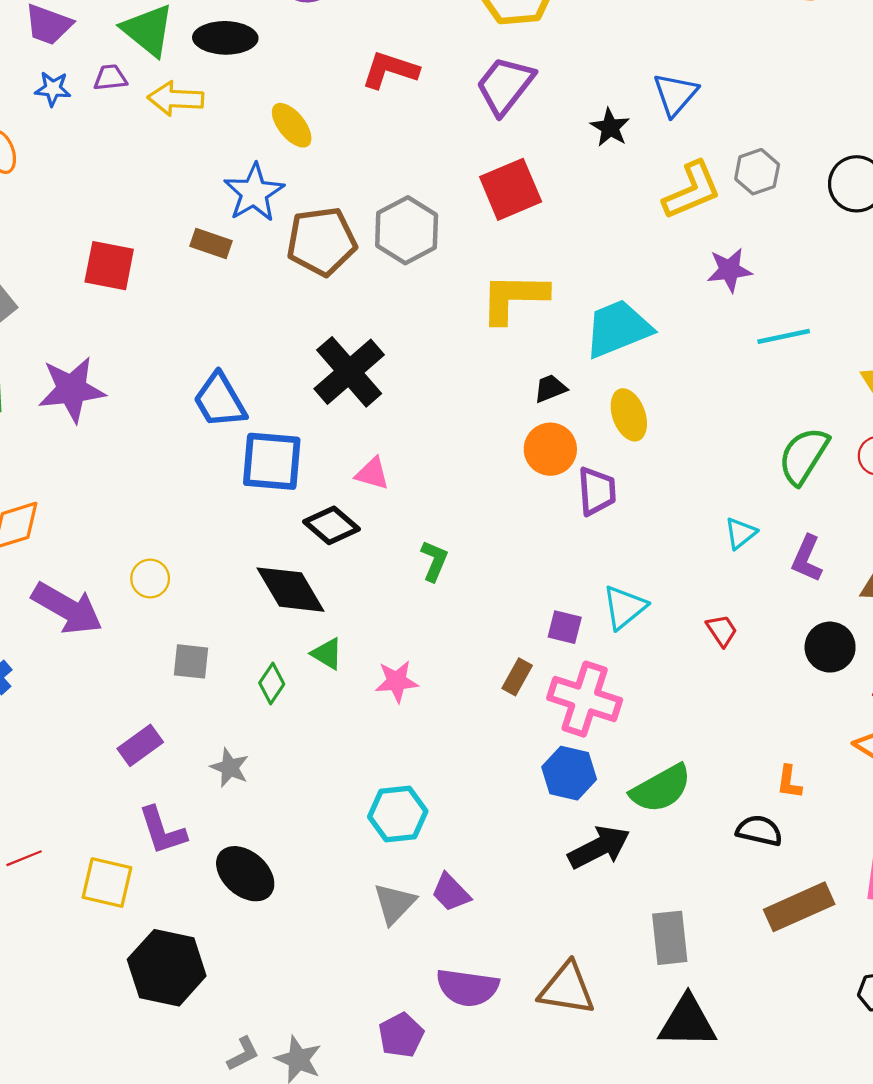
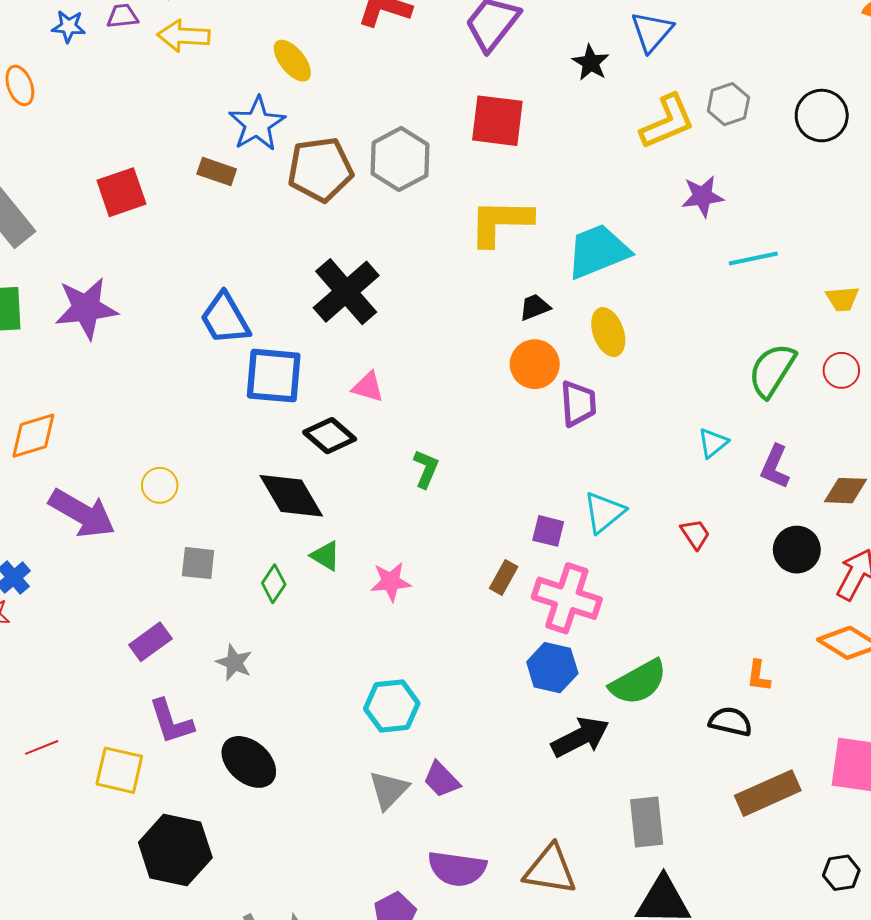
red square: (511, 189) -> (497, 121), turned 30
red square: (109, 266) -> (121, 192), turned -30

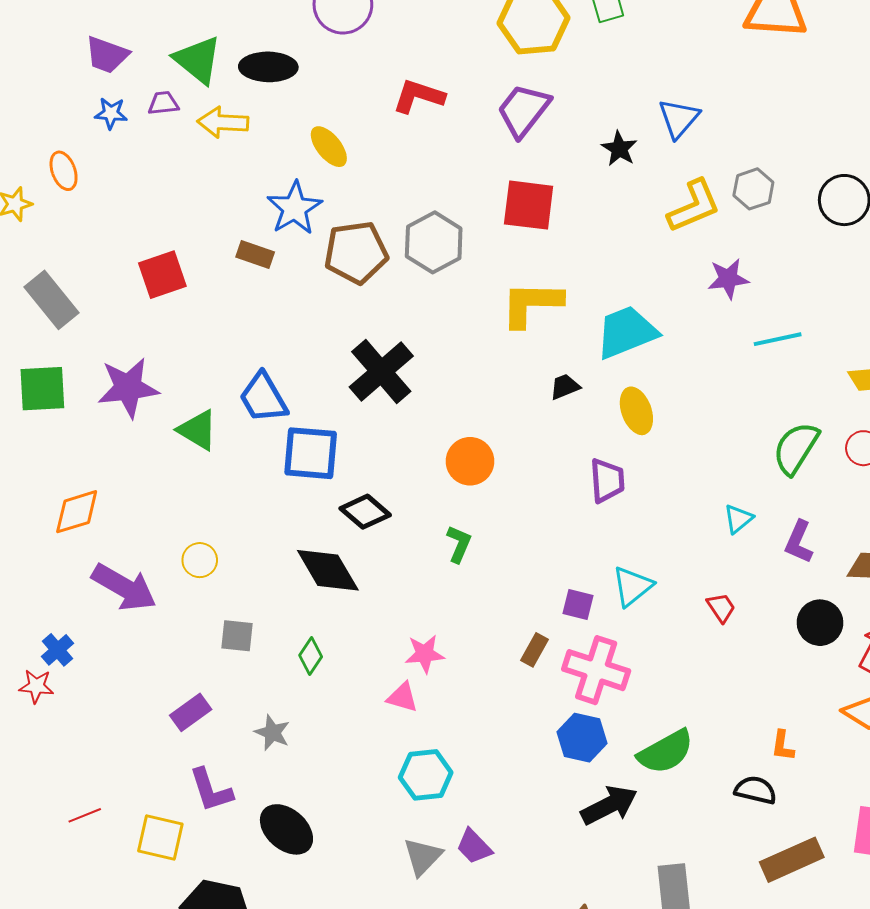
orange circle: (535, 364) -> (470, 461), moved
pink triangle: (368, 387) -> (402, 697), moved
green triangle: (325, 556) -> (198, 430), moved, size x1.4

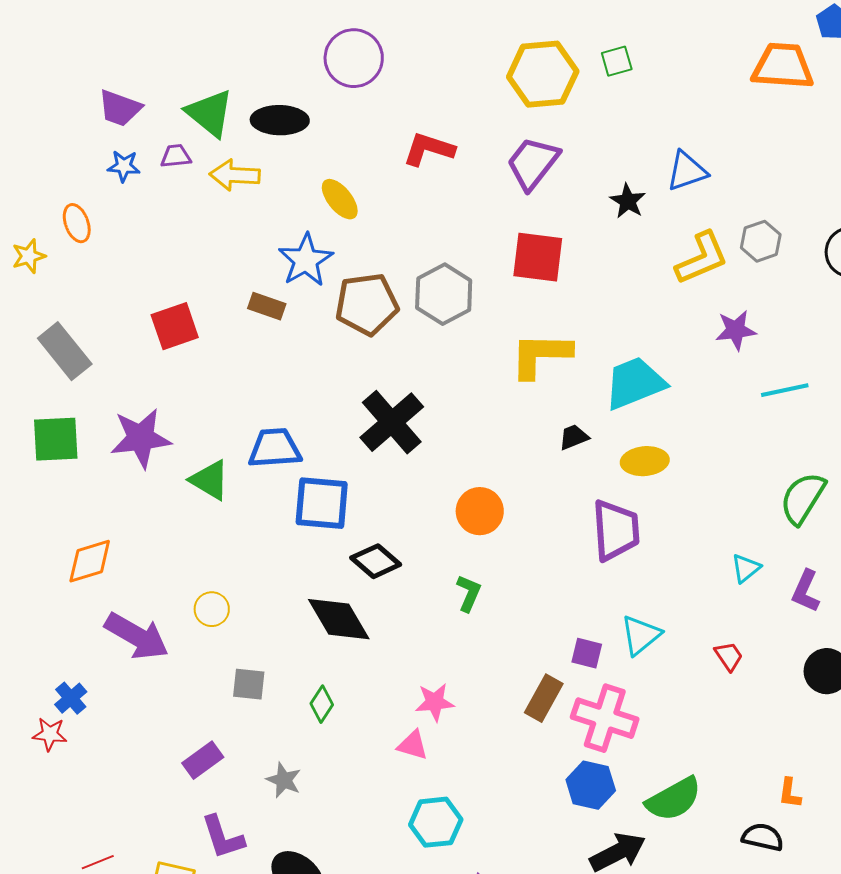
blue triangle: (679, 118) -> (687, 171), turned 30
blue trapezoid: (263, 398) -> (275, 448), turned 116
yellow ellipse: (636, 411) -> (645, 461), turned -75
purple trapezoid: (607, 480) -> (616, 530), size x1.4
brown rectangle: (535, 650) -> (544, 698), size x1.4

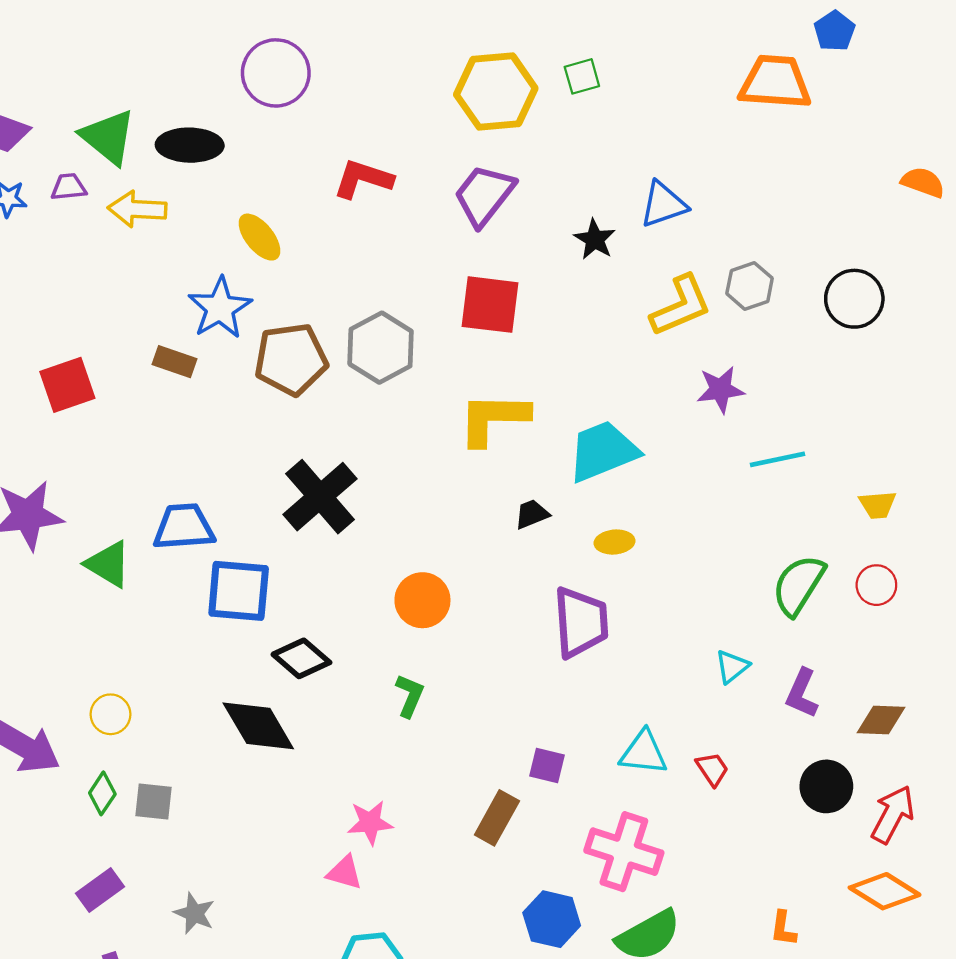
yellow ellipse: (645, 461) -> (615, 542), size x0.7
cyan triangle: (641, 635) -> (644, 753), moved, turned 45
green diamond: (322, 704) -> (102, 793), moved
pink cross: (605, 718) -> (624, 852), moved

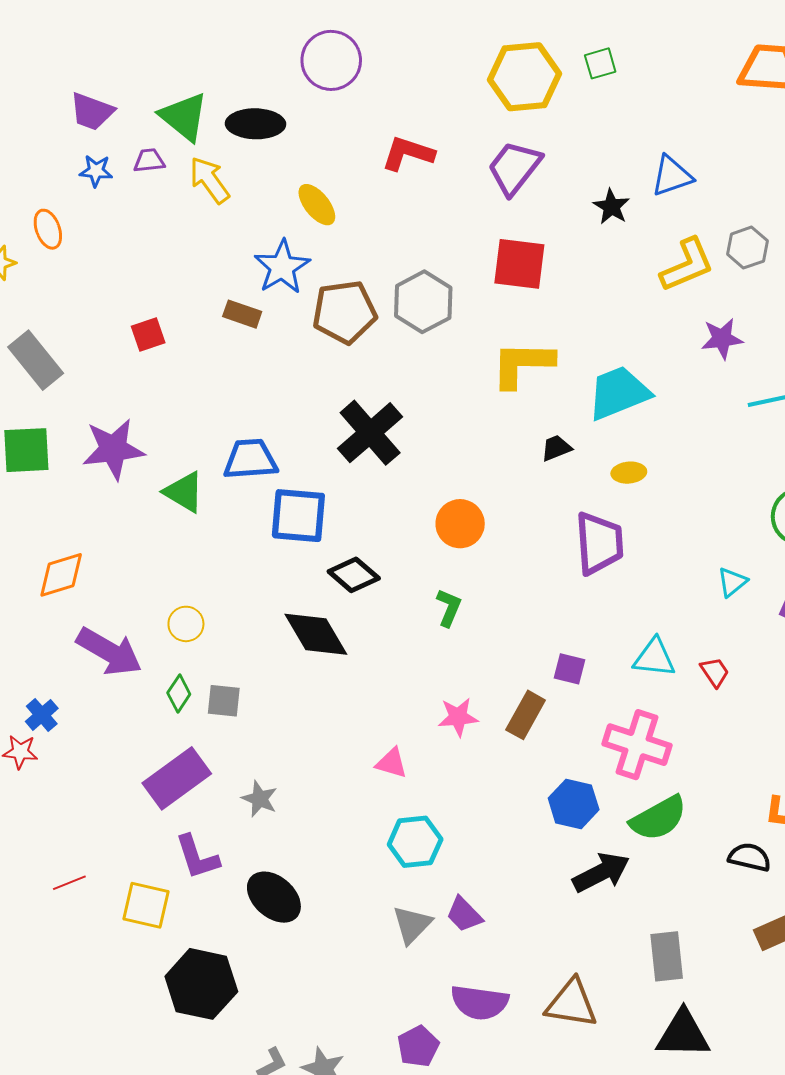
yellow arrow: (137, 209) -> (209, 180), turned 51
red square: (67, 385) -> (148, 334), size x0.7
pink star: (370, 823) -> (458, 717), moved
purple rectangle: (100, 890) -> (177, 778), size x1.6

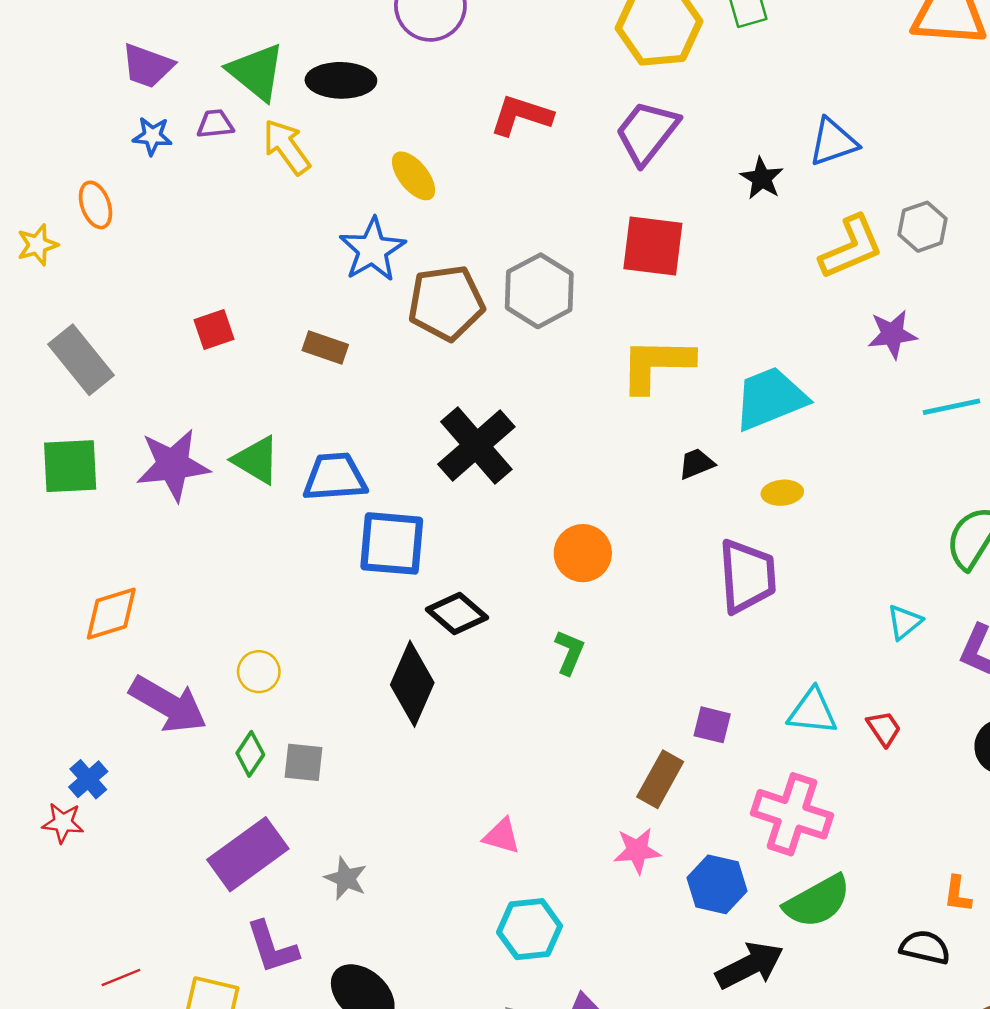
brown rectangle: (242, 314) -> (325, 348), moved
green triangle: (184, 492) -> (256, 460), moved
black diamond: (316, 634) -> (412, 684), turned 54
pink star: (458, 717) -> (637, 851), moved

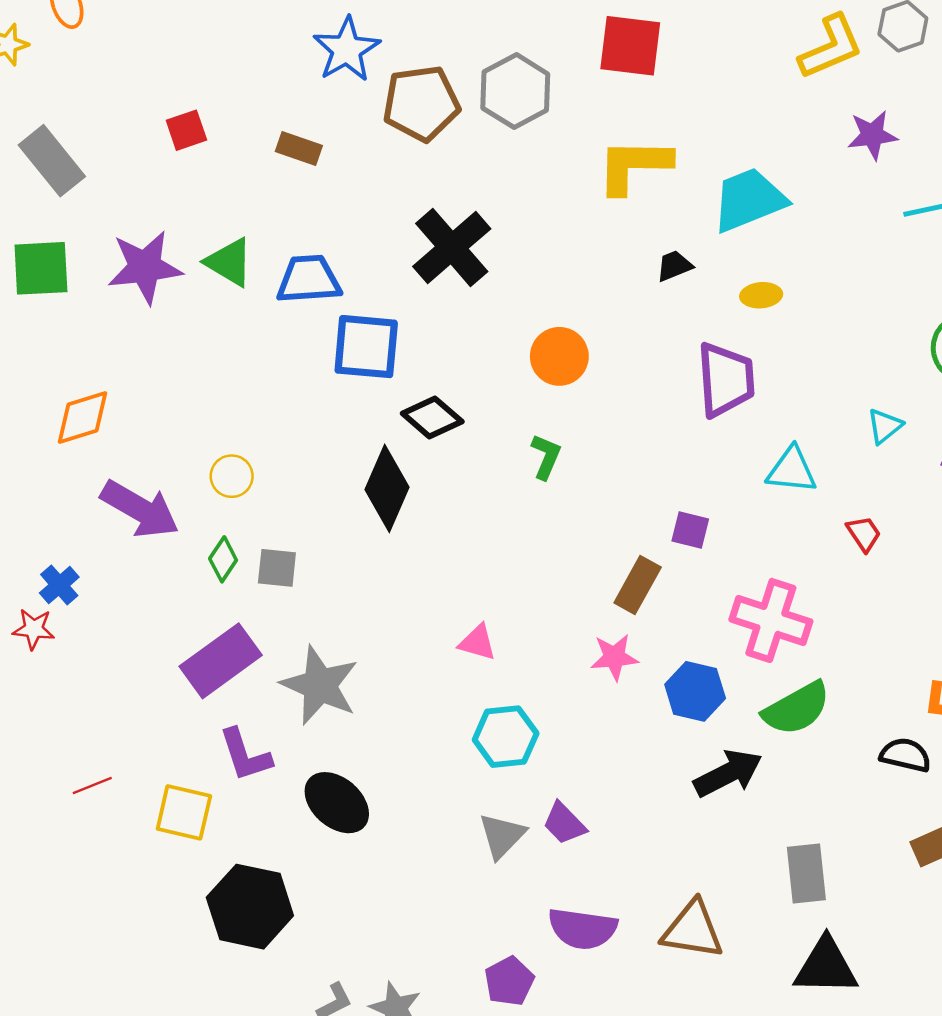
cyan triangle: (813, 712) -> (792, 470), moved
gray star: (346, 878) -> (320, 685), size x1.8

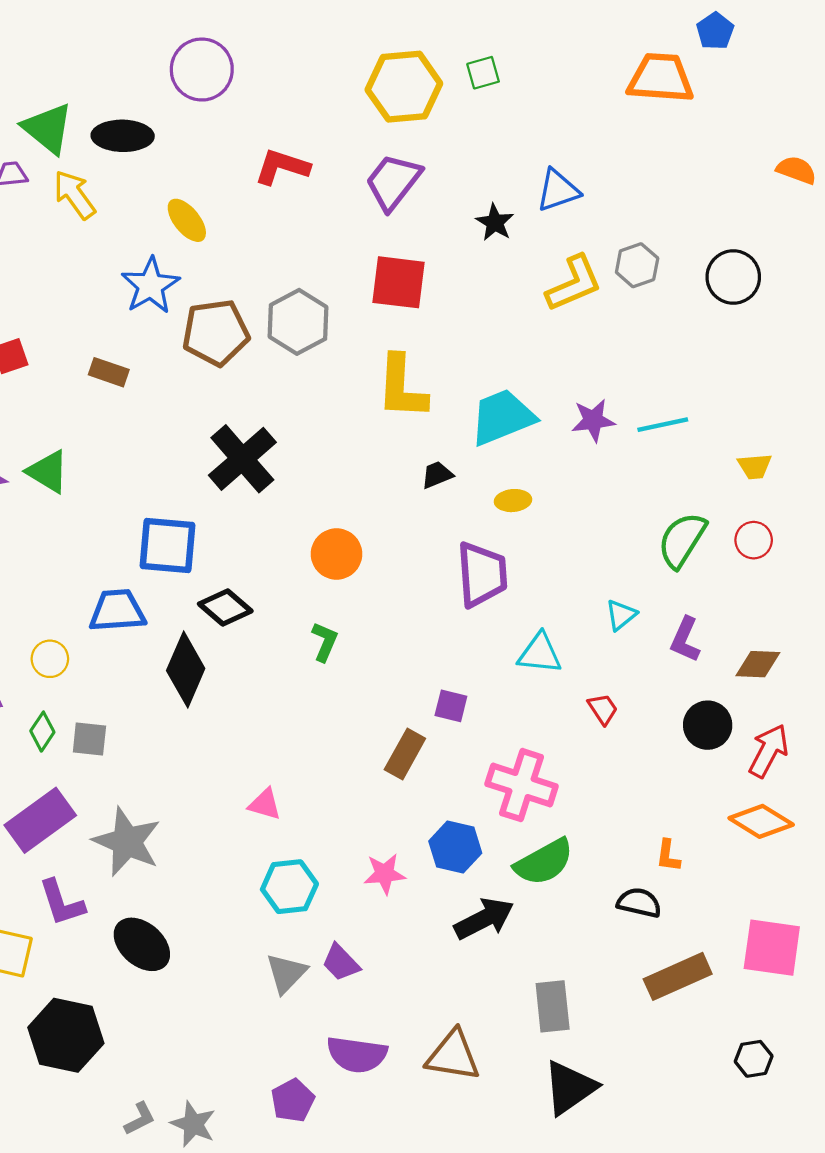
purple star: (872, 135) -> (593, 420), moved
yellow L-shape: (634, 166) -> (402, 387), turned -88
blue trapezoid: (309, 279) -> (117, 611), moved
pink star: (614, 657) -> (385, 874), moved
black triangle: (826, 966) -> (570, 1088), turned -36

